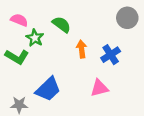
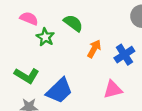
orange arrow: (82, 49) -> (94, 49), turned 36
green L-shape: (17, 57) -> (27, 76), moved

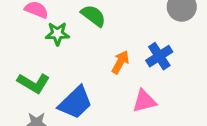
green star: (45, 37) -> (57, 34), turned -30
orange arrow: (94, 49) -> (120, 62), moved

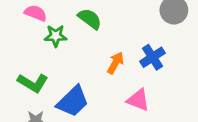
pink triangle: (144, 101) -> (138, 100), turned 35

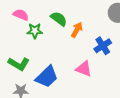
orange arrow: (115, 63) -> (77, 30), moved
pink triangle: (138, 100) -> (84, 69), moved

